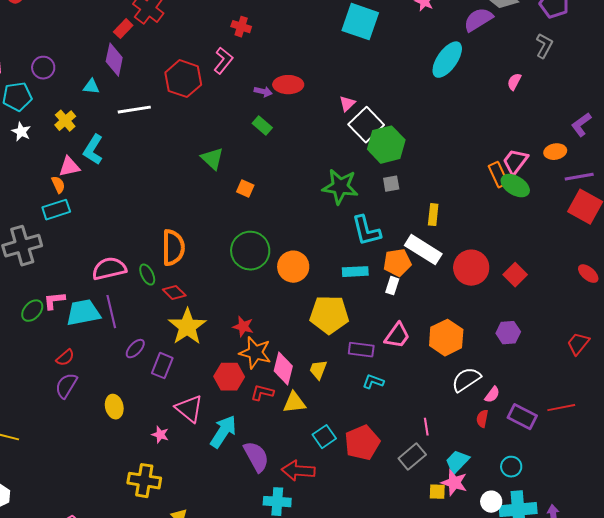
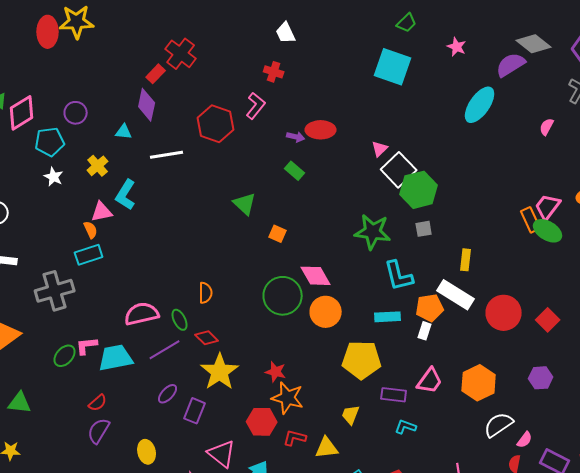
orange semicircle: (173, 248) -> (206, 293), size x0.6
purple line: (111, 312) -> (165, 350), moved, turned 72
pink diamond: (283, 369) -> (316, 276), moved, turned -44

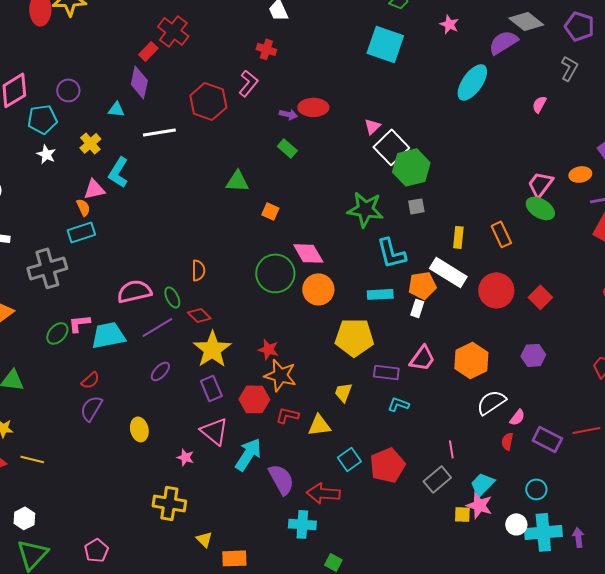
green triangle: (245, 204) -> (237, 181), turned -40
orange rectangle: (531, 220) -> (501, 234), moved
purple rectangle: (195, 411) -> (211, 388), moved, turned -45

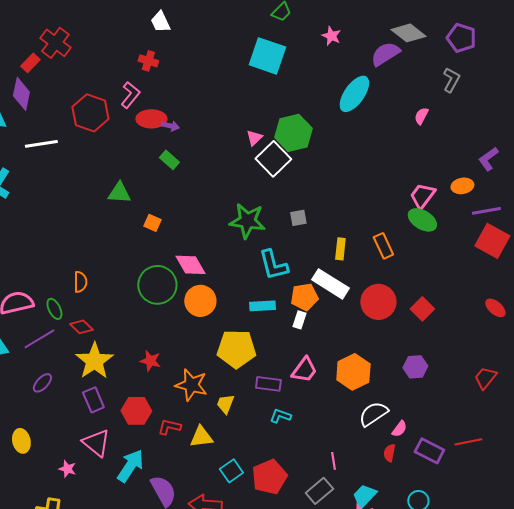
red ellipse: (313, 107) -> (151, 119), moved
green hexagon: (411, 167) -> (293, 133), moved
orange star: (280, 375) -> (191, 385), moved

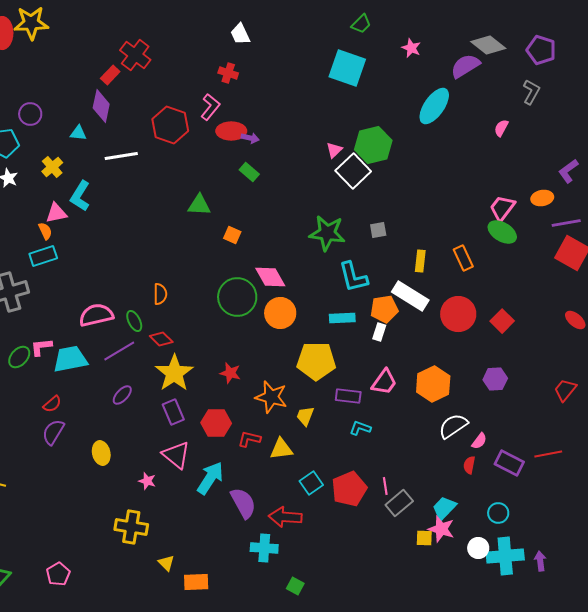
pink line: (333, 461) -> (385, 486), moved

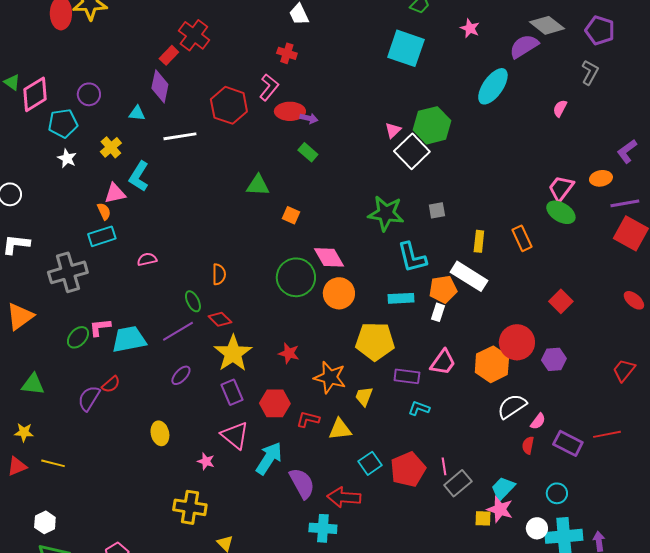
red circle: (458, 314) -> (517, 342), moved
pink semicircle: (96, 315) -> (147, 259), moved, size x0.6
purple semicircle: (53, 432) -> (89, 398), moved

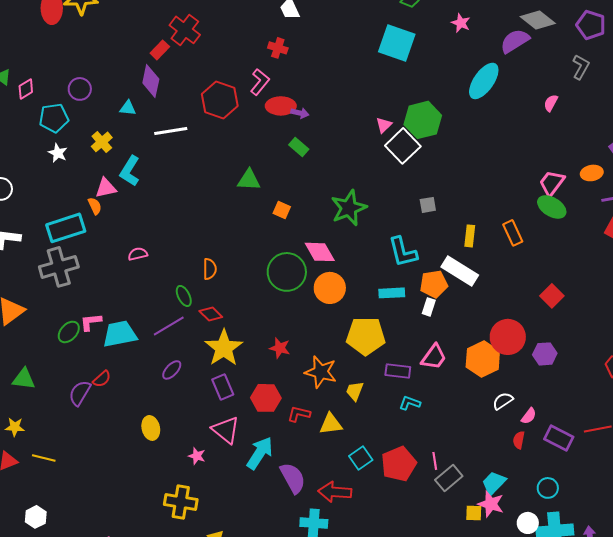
pink diamond: (35, 94) -> (26, 89), size x0.6
green star: (386, 213) -> (349, 208), moved, turned -30
cyan rectangle: (102, 236) -> (66, 228), moved, size x1.4
white semicircle: (512, 406) -> (503, 401), size x0.7

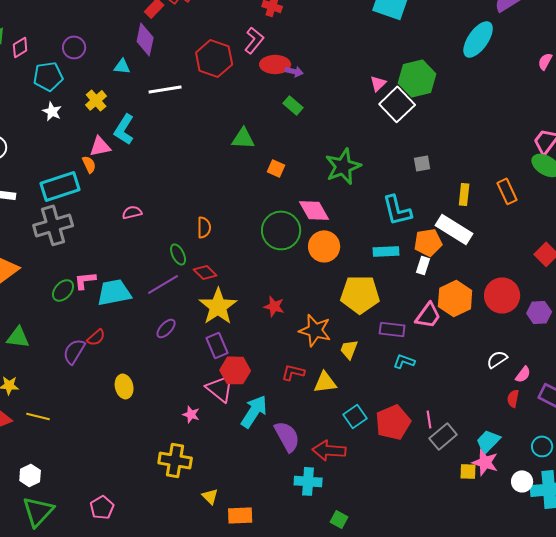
orange hexagon: (483, 359) -> (455, 298), moved
red hexagon: (266, 398) -> (235, 370), moved
yellow ellipse: (151, 428) -> (124, 386), moved

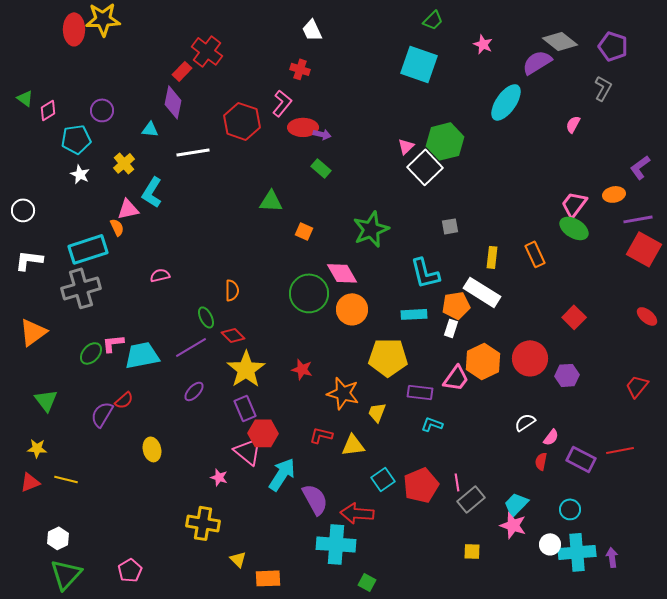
green triangle: (18, 337) -> (46, 400), turned 45
yellow square: (468, 471) -> (472, 551), moved
cyan cross: (308, 481) -> (336, 544), size x1.4

